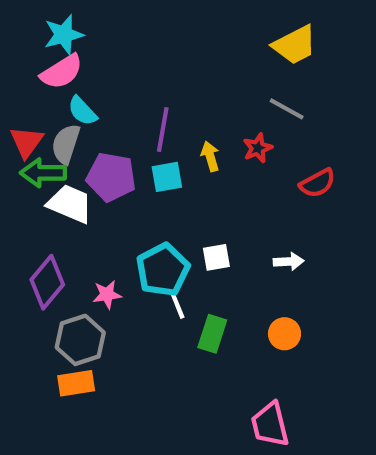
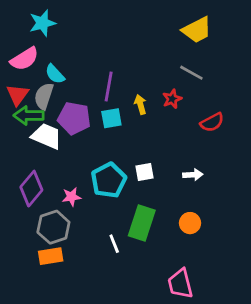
pink semicircle: (62, 72) -> (25, 59), moved
white line: (177, 305) -> (114, 244), moved
green rectangle: (212, 334) -> (142, 223), size x1.4

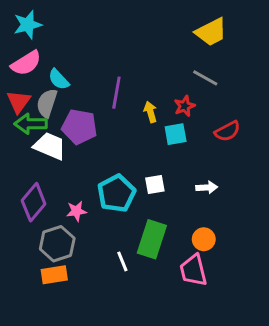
cyan star: (42, 23) -> (28, 25), moved
cyan square: (111, 118) -> (176, 134), moved
pink trapezoid: (180, 284) -> (193, 270), moved

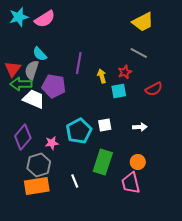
pink semicircle: (26, 63) -> (45, 19), moved
white line: (122, 261) -> (75, 181), moved
orange rectangle: (54, 275) -> (37, 186), size x1.4

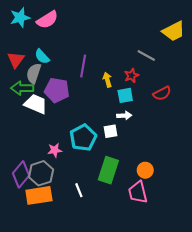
yellow trapezoid: (143, 22) -> (174, 31), moved
red triangle: (13, 69) -> (16, 60), moved
white arrow: (140, 127) -> (124, 115), moved
purple diamond: (23, 137) -> (21, 174), moved

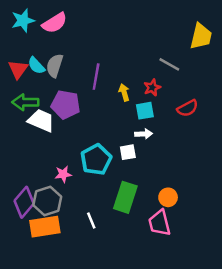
yellow trapezoid: (174, 31) -> (201, 36), turned -50
cyan semicircle: (42, 57) -> (36, 66), moved
gray semicircle: (34, 73) -> (55, 66), moved

